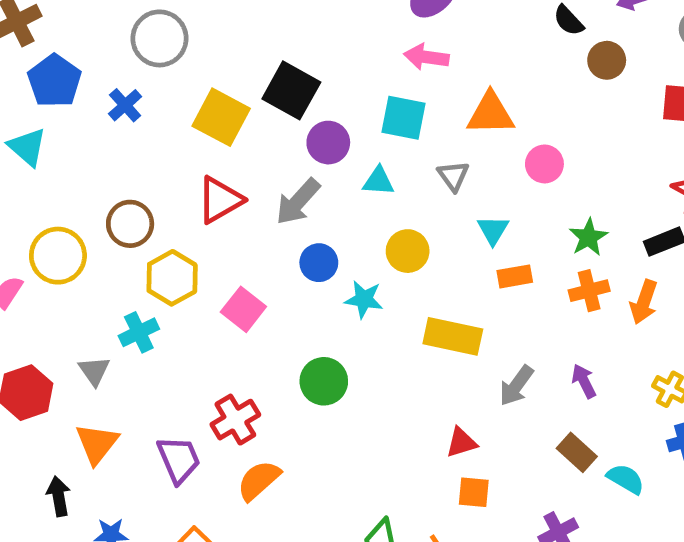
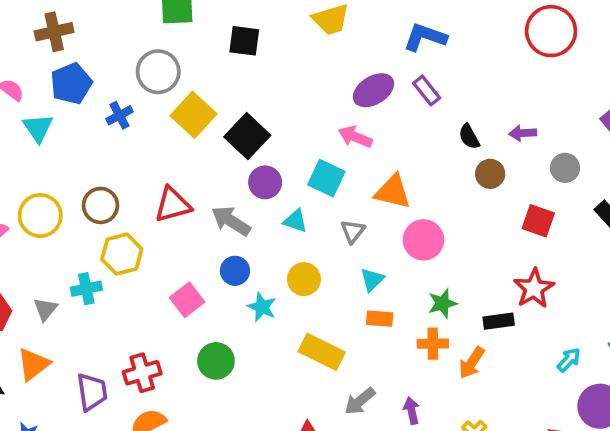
yellow square: (221, 117) -> (194, 115), moved
pink circle: (544, 164) -> (423, 240), size x1.4
gray arrow: (298, 202) -> (231, 221), turned 66
pink square: (243, 309) -> (187, 300), moved

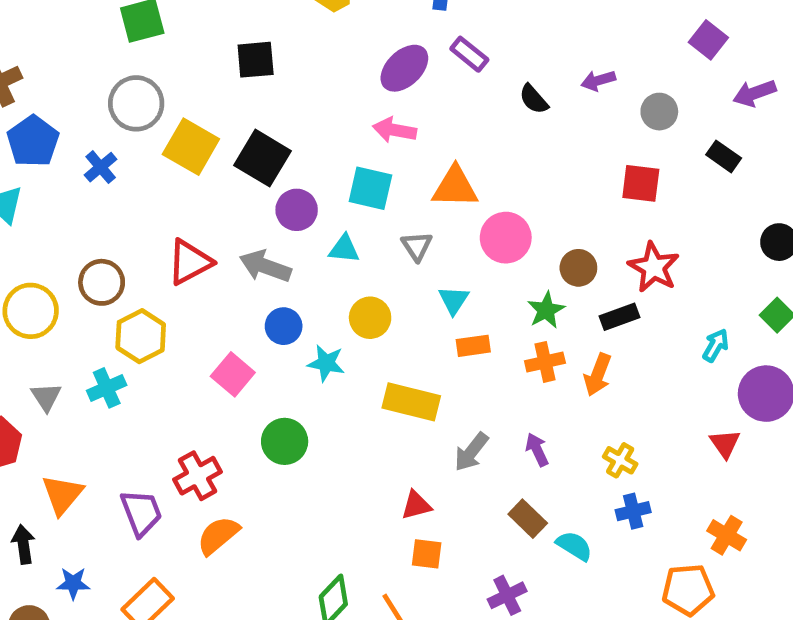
black square: (244, 41) -> (256, 60), moved
brown circle: (490, 174) -> (578, 268), moved
gray triangle: (45, 309) -> (46, 397), moved

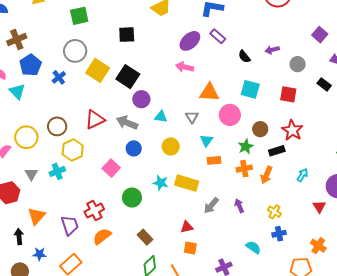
cyan square: (370, 188) -> (250, 89), moved
cyan arrow: (716, 345) -> (302, 175), moved
cyan star: (326, 363) -> (161, 183), moved
brown rectangle: (528, 519) -> (145, 237), moved

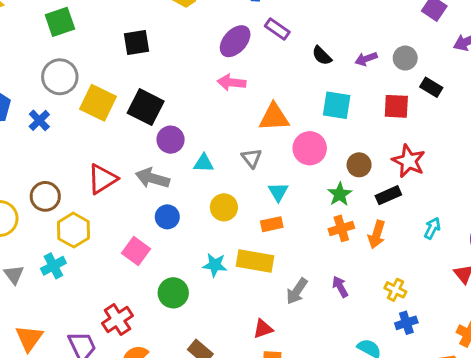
purple arrow: (272, 50) -> (366, 59), moved
black rectangle: (324, 84) -> (431, 87), moved
orange rectangle: (214, 160) -> (272, 224), moved

